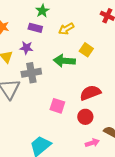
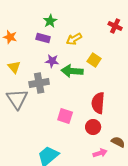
purple star: (26, 48) -> (52, 61), moved
red semicircle: (90, 93) -> (98, 103), turned -65

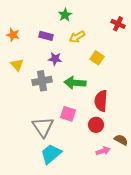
green star: (50, 21) -> (65, 15), moved
green arrow: (72, 71) -> (75, 83), moved
gray triangle: (17, 99) -> (43, 127), moved

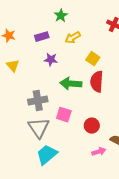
purple rectangle: (46, 36) -> (42, 37), turned -32
gray cross: (42, 81) -> (38, 101), moved
red semicircle: (101, 101) -> (97, 82), moved

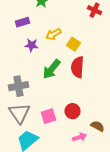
yellow arrow: (73, 38) -> (53, 34), moved
green arrow: (71, 84) -> (51, 69), turned -55
pink square: (64, 115) -> (48, 116), moved, turned -35

